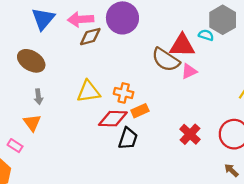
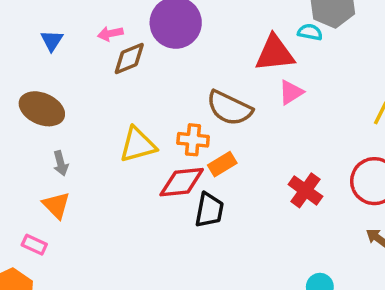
blue triangle: (43, 19) -> (52, 41), size x0.6
pink arrow: (81, 19) -> (110, 34), size x0.6
brown semicircle: (166, 60) -> (229, 108), moved

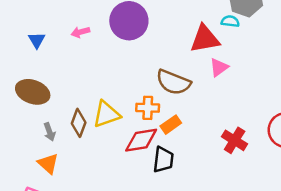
brown diamond: (129, 58) -> (79, 123), moved, turned -44

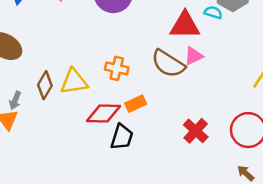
brown semicircle: (173, 82) -> (168, 64), moved
orange cross: (148, 108) -> (117, 68), moved
gray arrow: (49, 132) -> (15, 100), moved, turned 30

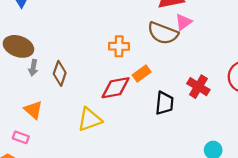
yellow triangle: (74, 82) -> (90, 119), moved
gray arrow: (15, 100) -> (33, 68), moved
black trapezoid: (122, 137) -> (164, 103), moved

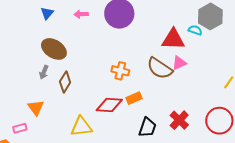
brown ellipse: (18, 46) -> (54, 49), moved
pink rectangle: (21, 137) -> (20, 128), turned -48

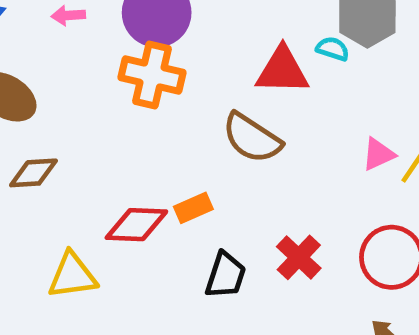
pink triangle: (179, 63) -> (378, 154), moved
orange cross: (120, 71) -> (152, 75), moved, size x1.5
brown diamond: (65, 82) -> (33, 173), turned 55

